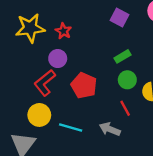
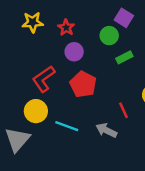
yellow star: (30, 28) -> (33, 22), size x0.7
purple circle: (58, 59) -> (74, 52), moved
green circle: (127, 80) -> (109, 36), moved

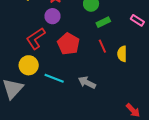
purple circle: (74, 52) -> (52, 16), moved
red line: (123, 110) -> (102, 46), moved

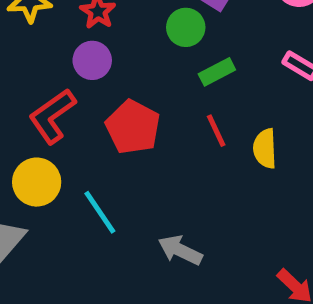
cyan line: (54, 78) -> (100, 212), turned 36
gray arrow: (87, 83) -> (180, 250), moved

